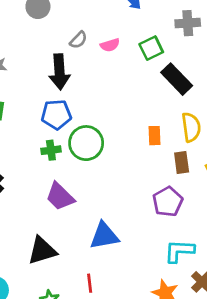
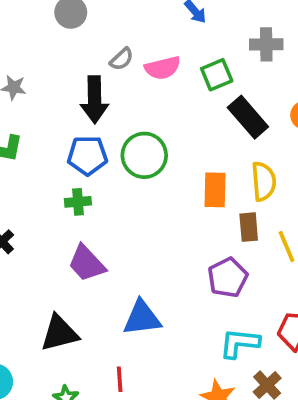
pink semicircle: (110, 45) -> (163, 68), size x1.4
orange rectangle: (155, 136) -> (215, 190), size x1.4
green circle: (86, 143) -> (144, 155), moved

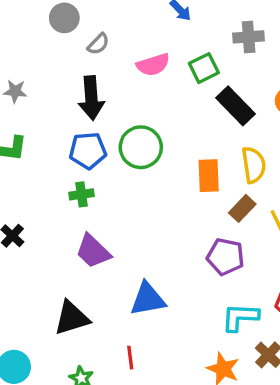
gray semicircle: (122, 59) -> (98, 44), moved
brown rectangle: (249, 227) -> (242, 208), turned 52
purple pentagon: (228, 278) -> (225, 257), turned -30

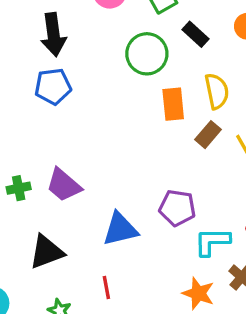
black rectangle: (235, 106) -> (196, 34), size x0.7
green circle: (141, 147) -> (147, 54), moved
green cross: (82, 194) -> (19, 188), moved
purple pentagon: (225, 257) -> (177, 208), moved

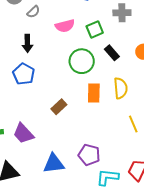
black arrow: (53, 35) -> (27, 43), size x0.7
blue pentagon: (53, 86) -> (24, 74), turned 30
brown rectangle: (208, 135) -> (59, 107), moved

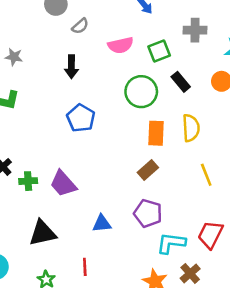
blue pentagon: (24, 74) -> (81, 118), moved
brown rectangle: (59, 107) -> (148, 170), moved
blue triangle: (54, 164) -> (102, 224), size x0.7

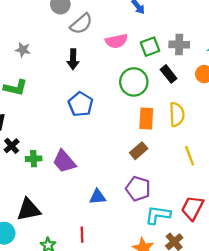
gray semicircle: (80, 26) -> (81, 24), size x1.5
gray cross: (195, 30) -> (179, 45), moved
black triangle: (43, 233) -> (29, 210), moved

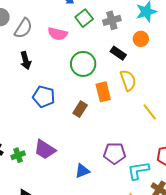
pink semicircle: (116, 41) -> (58, 34), turned 42
green square: (150, 47) -> (84, 18), moved
black rectangle: (169, 74) -> (118, 53), moved
brown rectangle: (139, 151) -> (80, 109), moved

